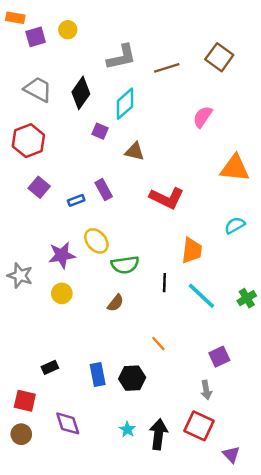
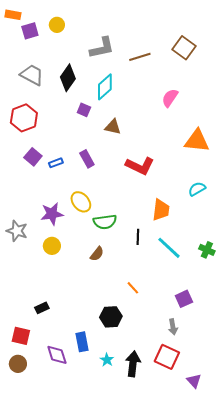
blue rectangle: (76, 200) -> (56, 163), moved
green cross: (247, 298) -> (207, 250), turned -35
blue rectangle: (98, 375) -> (82, 342), moved

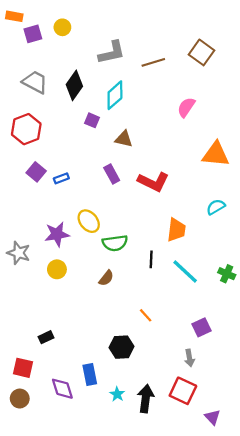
purple rectangle: (87, 159) -> (112, 174), moved

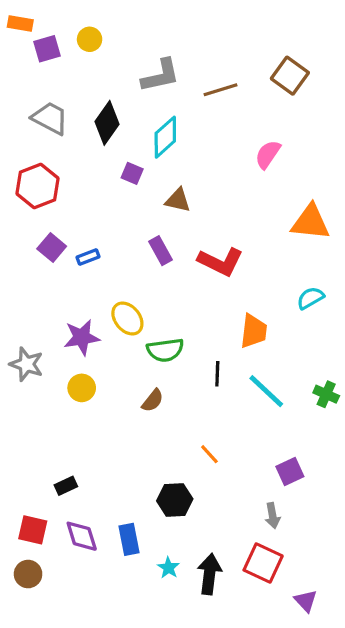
purple diamond: (62, 389) -> (82, 536), moved

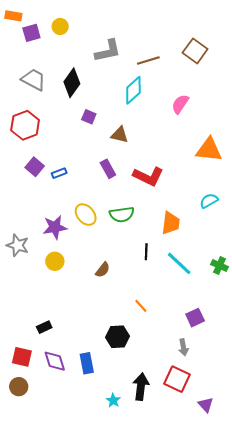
cyan diamond: (165, 137) -> (133, 90), moved
green semicircle: (165, 350) -> (122, 215), moved
cyan star: (168, 568) -> (113, 400), moved

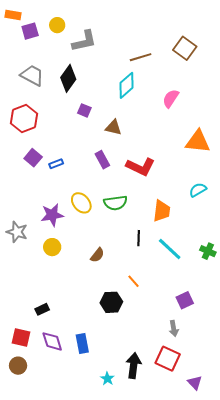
gray L-shape: (108, 51) -> (84, 41), moved
orange line: (141, 306) -> (134, 281), moved
black hexagon: (118, 337) -> (111, 302), moved

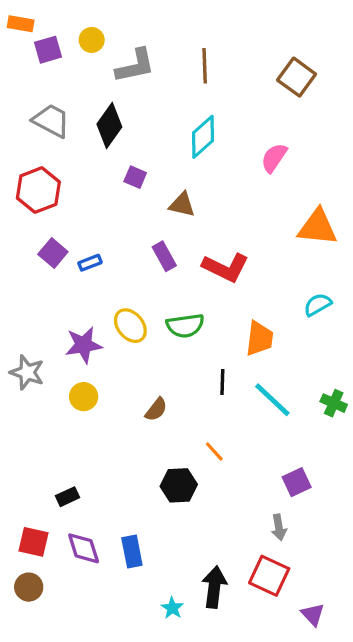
brown line: (141, 57) -> (205, 66), moved, turned -75

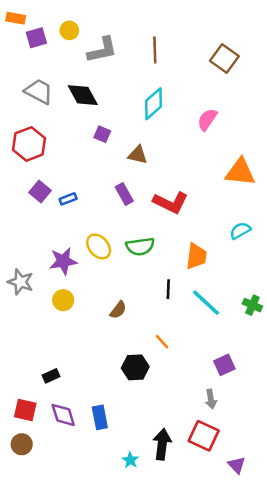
black diamond: (109, 125) -> (83, 95), turned -64

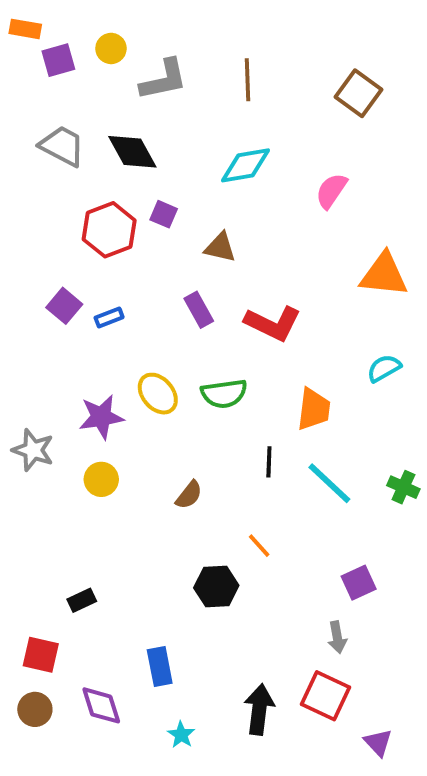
cyan diamond: (154, 104) -> (246, 165), turned 32
red hexagon: (29, 144) -> (109, 230), moved
purple diamond: (63, 415) -> (101, 705), moved
cyan star: (130, 460) -> (181, 735), moved

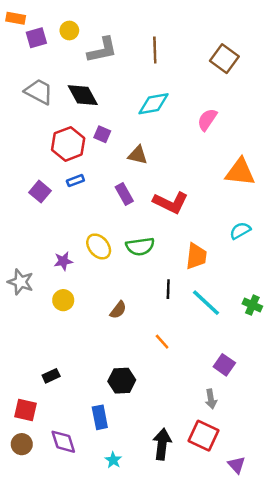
blue rectangle: (109, 318) -> (75, 181), moved
purple star: (101, 417) -> (63, 261), size x0.7
purple square: (359, 583) -> (224, 365), turned -30
black hexagon: (216, 587) -> (122, 381), moved

